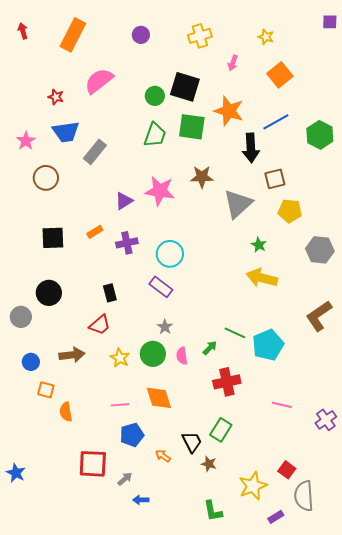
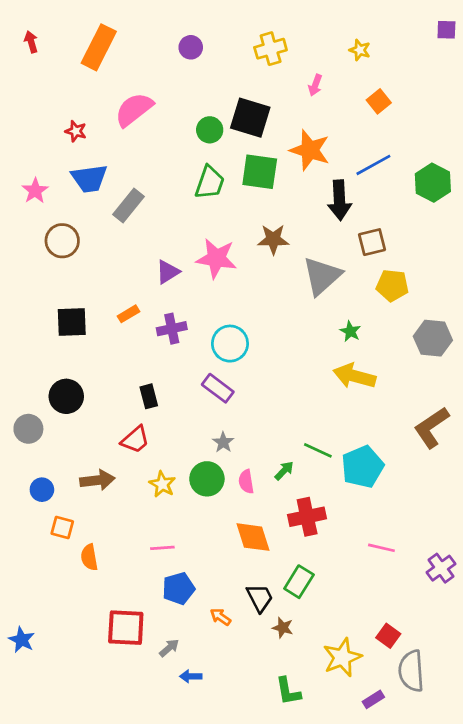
orange square: (280, 75) -> (379, 101), size x0.7
orange diamond: (159, 398) -> (253, 537), moved

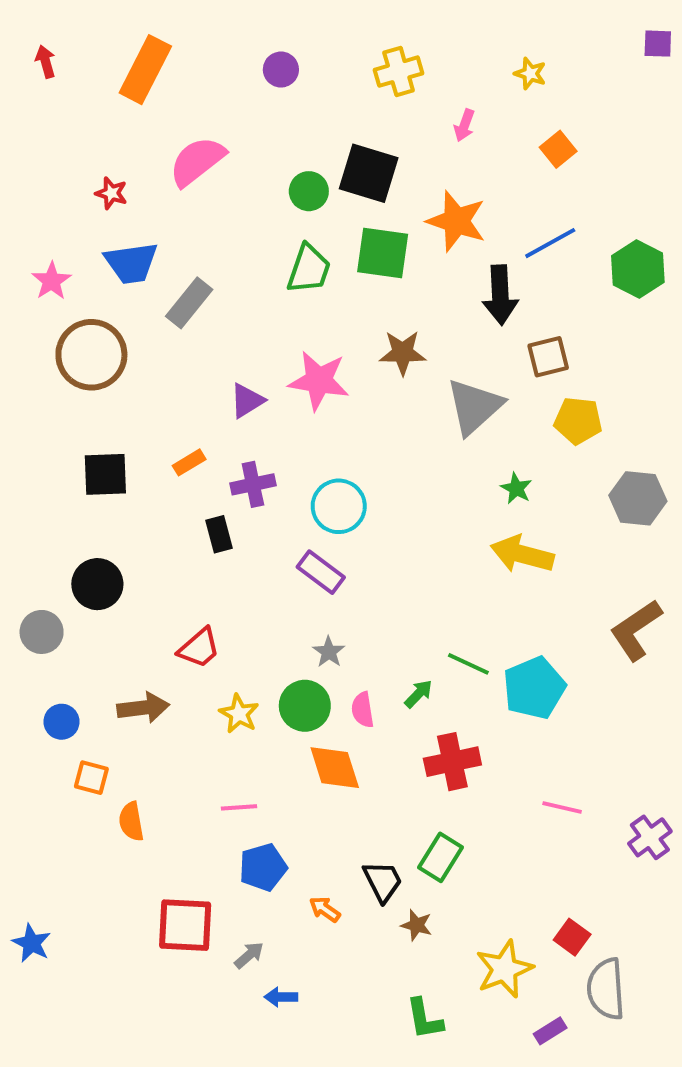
brown circle: (62, 241) -> (91, 355), size x1.4
black rectangle: (149, 396) -> (219, 534), moved
orange diamond: (253, 537) -> (335, 768), moved

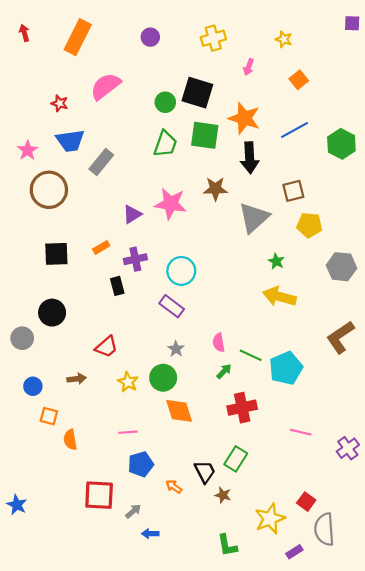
black arrow: (500, 295) -> (250, 158), moved
brown arrow: (143, 708) -> (77, 379), size x0.7
pink semicircle: (363, 710) -> (219, 342), moved

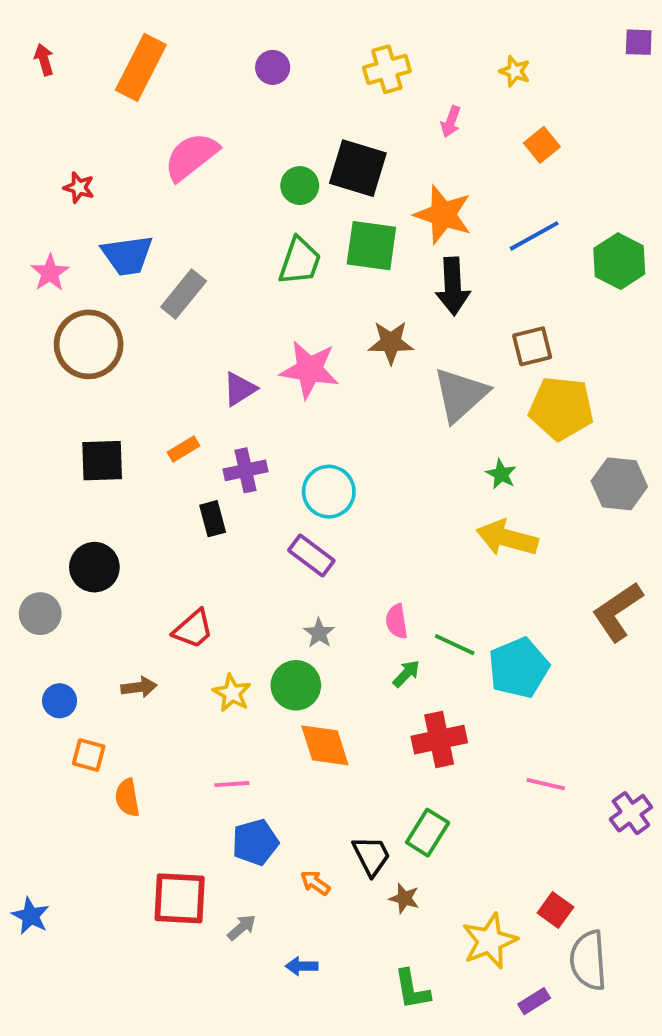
red star: (60, 103) -> (79, 187), moved
yellow pentagon: (309, 225) -> (561, 408), size x1.4
blue arrow: (150, 534) -> (302, 966), moved

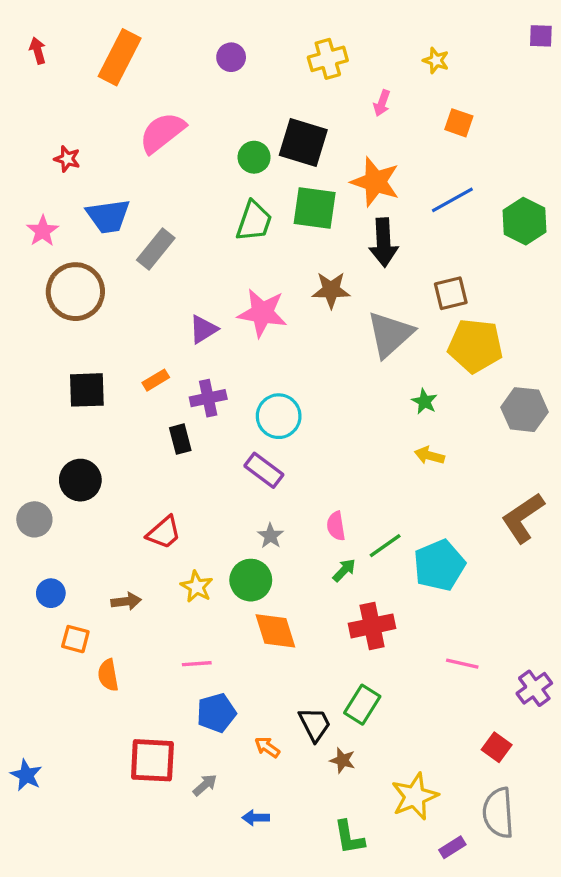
orange square: (542, 145) -> (459, 123), turned -32
yellow arrow: (507, 538) -> (429, 455), size x0.6
green line: (455, 645) -> (385, 546), turned -60
brown arrow: (139, 687) -> (126, 601), moved
red square: (555, 910) -> (497, 747), moved

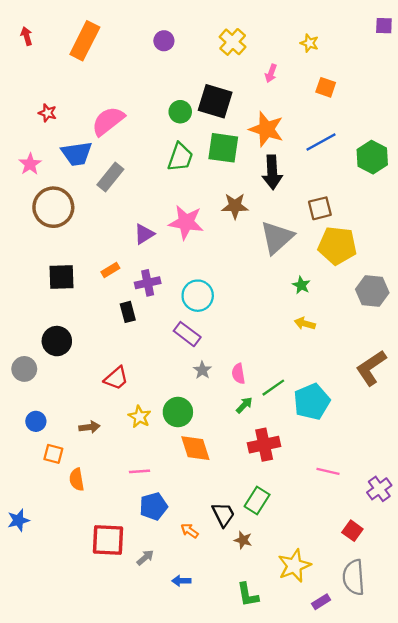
yellow cross: (328, 59) -> (233, 42), turned -32
pink semicircle: (162, 133) -> (108, 121), moved
gray star: (270, 536) -> (202, 370), moved
blue star: (26, 775) -> (18, 520), moved, turned 30

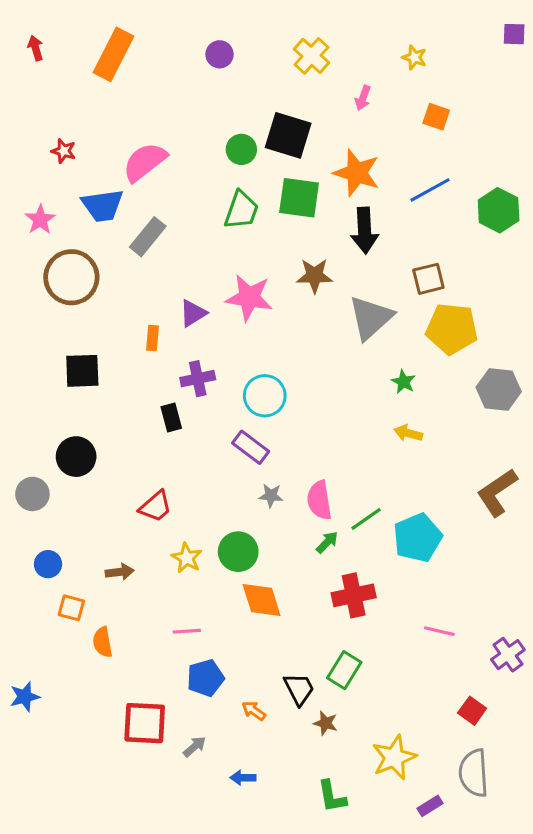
orange rectangle: (110, 270) -> (152, 338), moved, turned -54
gray star: (202, 370) -> (271, 496), turned -30
pink semicircle: (238, 374) -> (319, 500), size x1.4

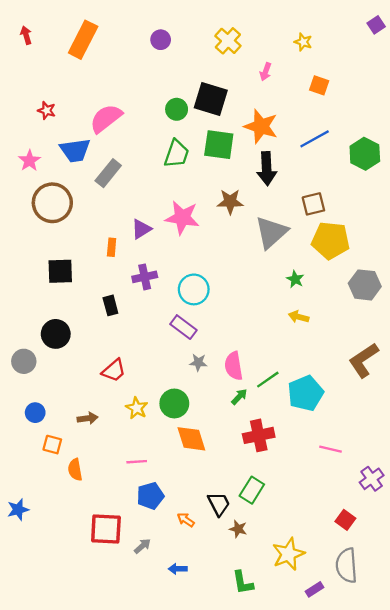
purple square: (514, 34) -> (376, 25), turned -36
black rectangle: (171, 418) -> (110, 305), moved
pink line: (439, 631) -> (331, 449), moved

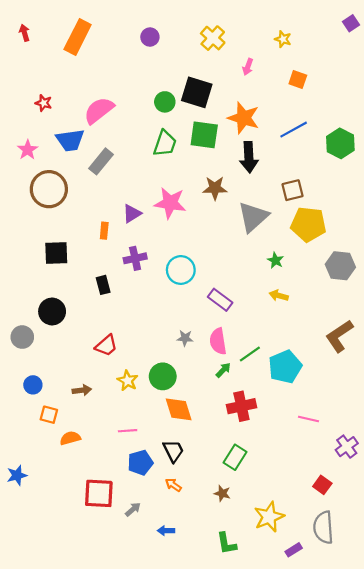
purple rectangle: (183, 327) -> (220, 300), moved
orange semicircle: (75, 470) -> (70, 438), turned 84
black trapezoid: (219, 504) -> (173, 451), moved

